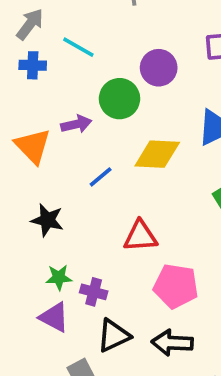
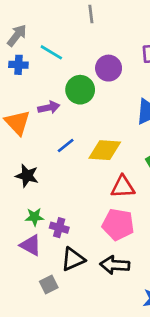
yellow diamond: (157, 154) -> (105, 150), moved
red triangle: (140, 236) -> (123, 187), moved

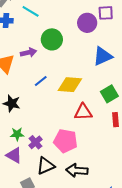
purple circle: (109, 68) -> (87, 23), moved
pink pentagon: (118, 225) -> (65, 141), moved
purple cross: (59, 228) -> (36, 142), turned 32

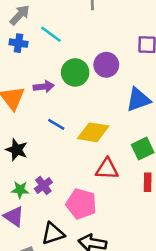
purple circle: (87, 23) -> (106, 65), moved
blue line: (41, 81) -> (56, 124), turned 64
purple cross: (36, 142) -> (43, 186), moved

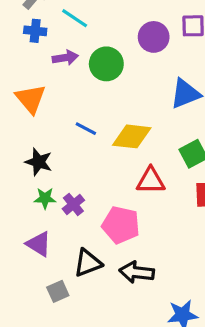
purple circle: (106, 65) -> (154, 37), moved
purple arrow: (44, 87) -> (65, 58), moved
green star: (20, 190) -> (45, 198), moved

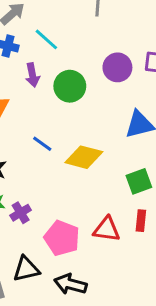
purple arrow: (65, 58) -> (32, 75), turned 80
red triangle: (151, 181) -> (107, 229), moved

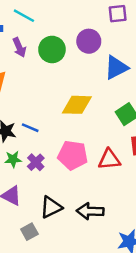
purple circle: (117, 67) -> (89, 41), moved
blue line: (42, 144) -> (30, 128), moved
pink pentagon: (62, 238) -> (73, 155), moved

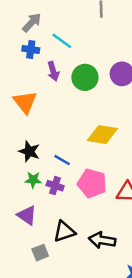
blue line: (30, 128) -> (62, 160), moved
purple cross: (36, 162) -> (55, 186), turned -35

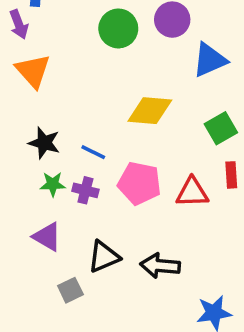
purple arrow: (53, 71) -> (19, 24), moved

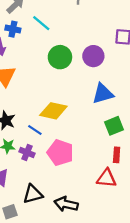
blue triangle: (210, 60) -> (103, 94), moved
yellow diamond: (150, 111) -> (53, 111), moved
red triangle: (192, 192) -> (106, 178), moved

